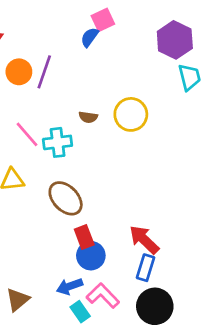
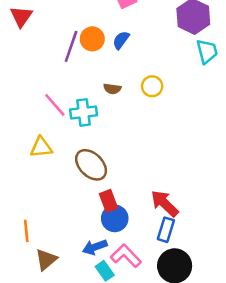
blue semicircle: (90, 37) -> (121, 40), moved
orange circle: (19, 72) -> (92, 39), moved
yellow circle: (131, 114) -> (152, 86), size x0.7

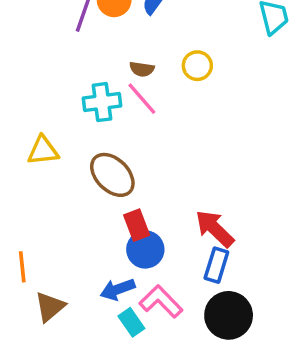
pink line: (55, 105) -> (142, 99), moved

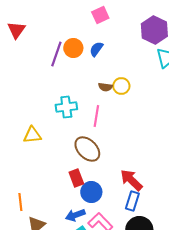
brown semicircle: (142, 69) -> (105, 87), moved
pink line: (142, 99) -> (96, 116), moved, turned 50
brown ellipse: (112, 175) -> (87, 149), moved
red rectangle: (137, 225) -> (76, 178), moved

